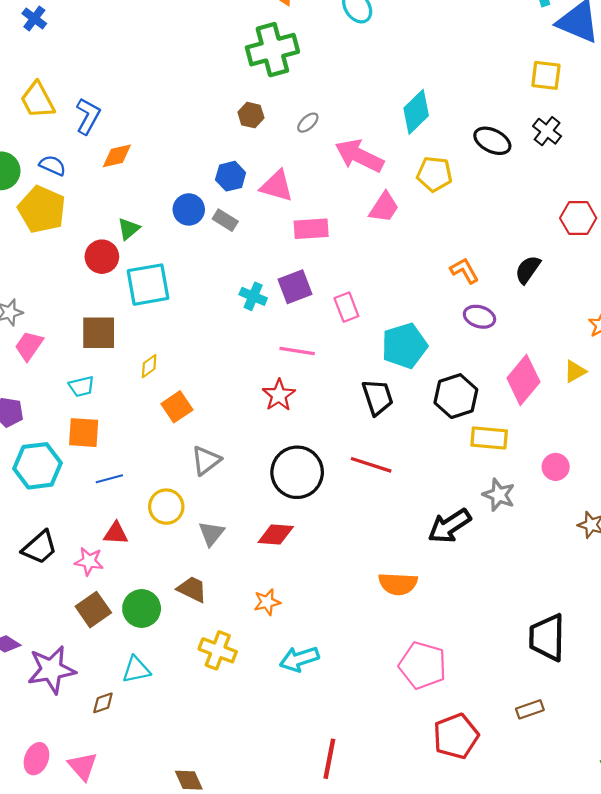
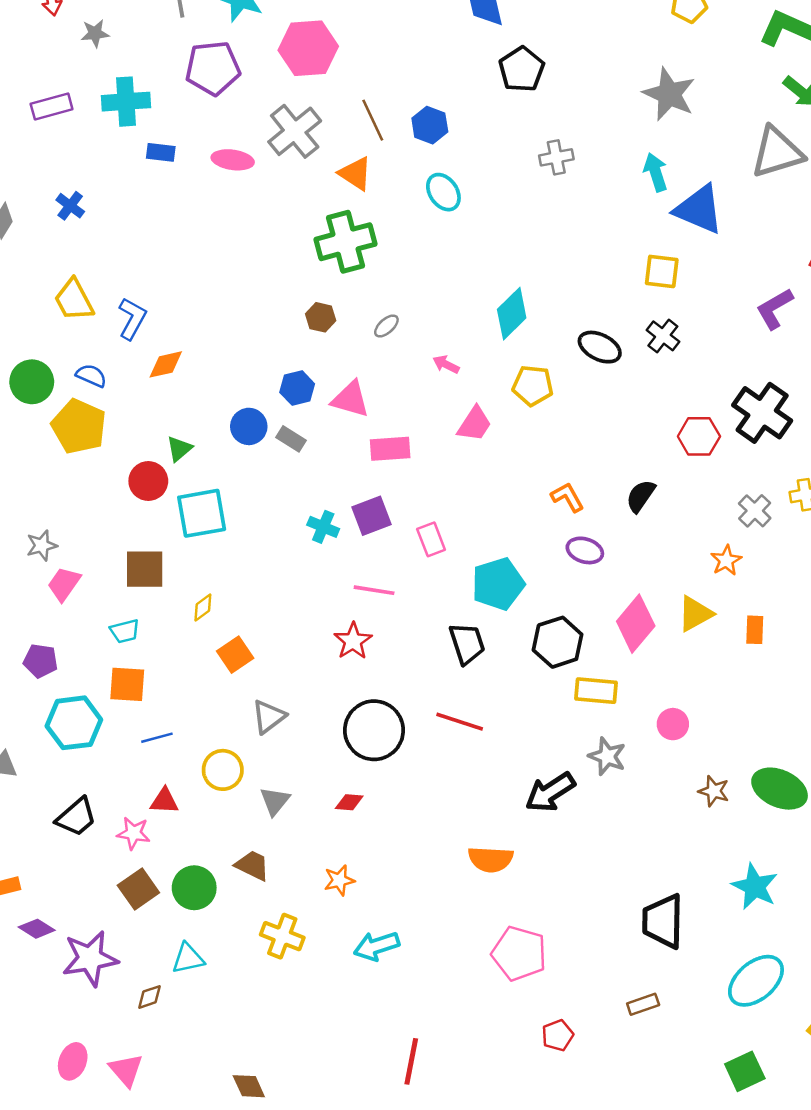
pink arrow: (359, 156) -> (446, 364), size x0.5
yellow triangle: (575, 371) -> (695, 614), size x1.4
red diamond: (276, 534) -> (349, 802), size x0.7
red pentagon: (456, 736) -> (558, 1035), size x0.6

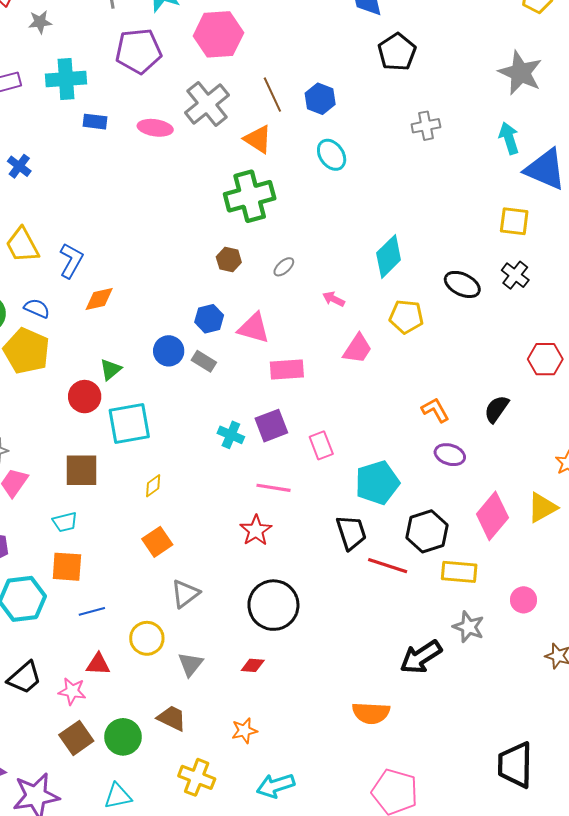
yellow diamond: (203, 608) -> (153, 486), moved
red line: (460, 722) -> (388, 566), moved

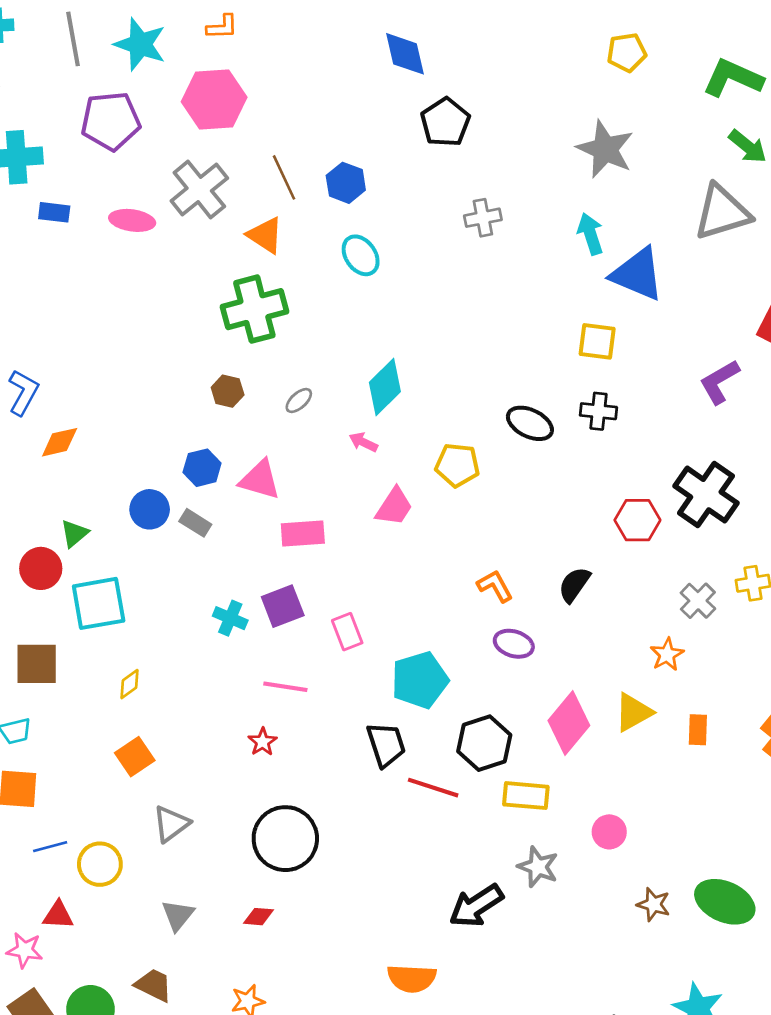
cyan diamond: (389, 256) -> (385, 387), moved
black cross: (515, 275) -> (598, 411), turned -32
red star: (256, 530) -> (262, 742), size x0.7
yellow circle: (147, 638) -> (100, 864), moved

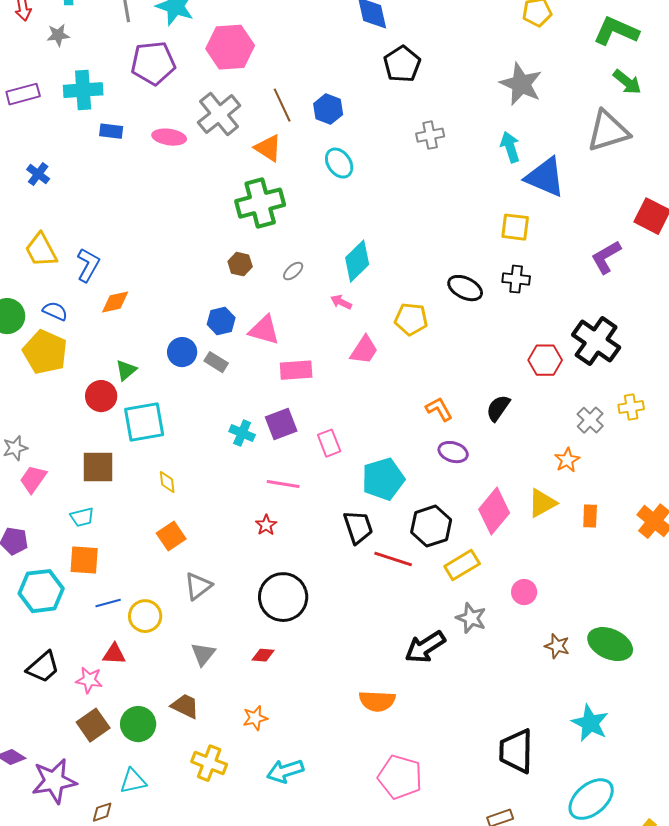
yellow diamond: (129, 684) -> (167, 482), turned -60
yellow rectangle: (526, 796) -> (462, 565), turned -36

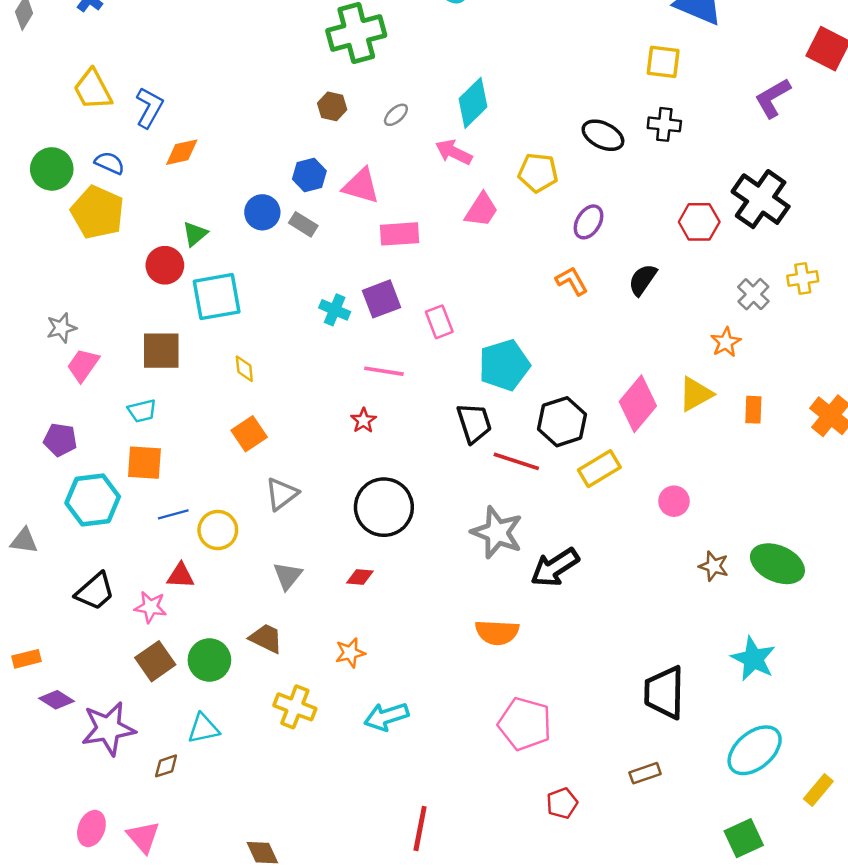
pink arrow: (341, 302) -> (454, 152), size x1.4
purple ellipse: (453, 452) -> (589, 222), moved, turned -76
gray star: (471, 618) -> (497, 532), moved, size x1.4

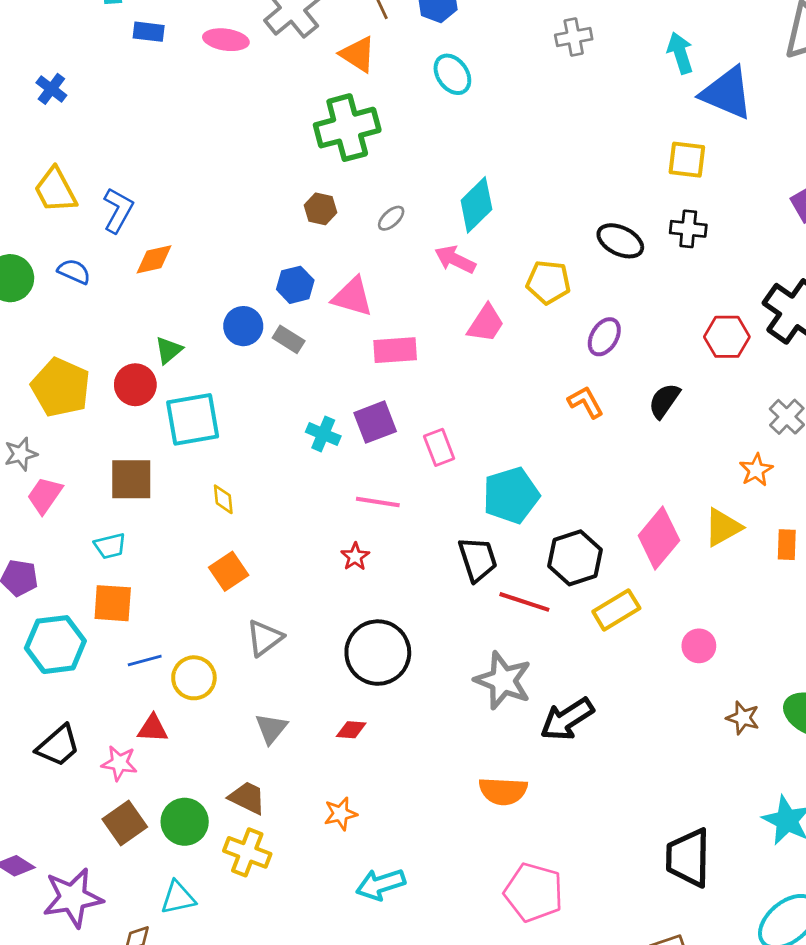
yellow pentagon: (97, 212) -> (61, 387), moved
yellow cross: (295, 707) -> (247, 852), moved

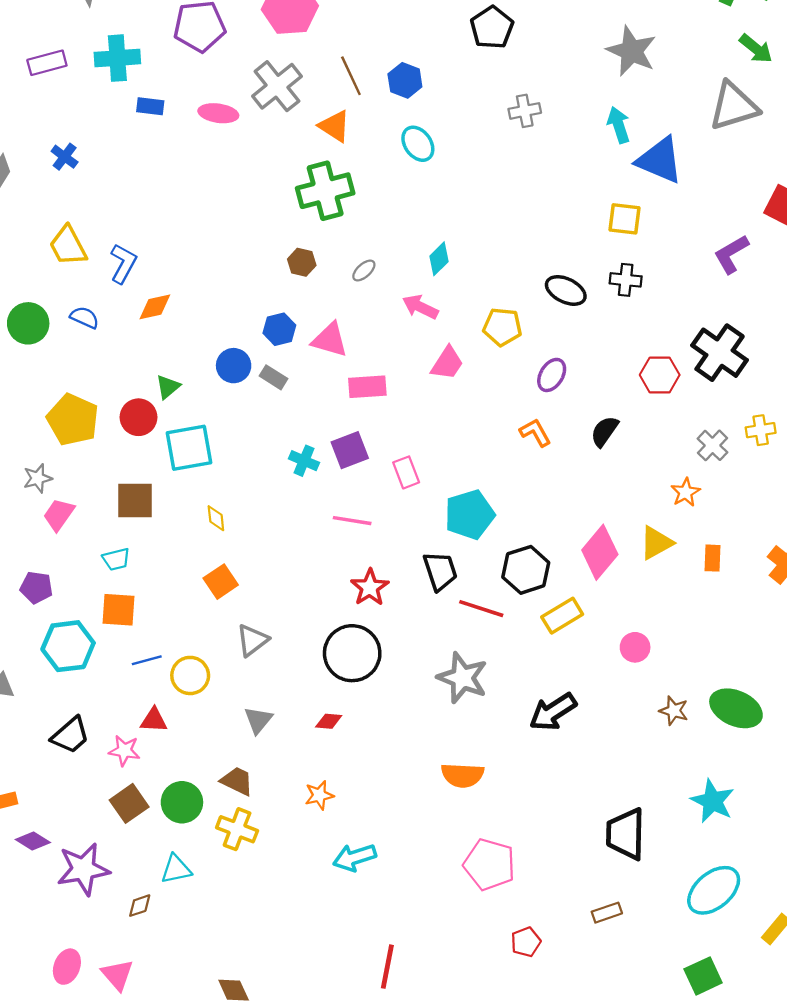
cyan diamond: (476, 205) -> (439, 259), size x0.7
red star: (355, 557) -> (370, 587), moved, size x1.5
black arrow: (567, 719) -> (553, 712), moved

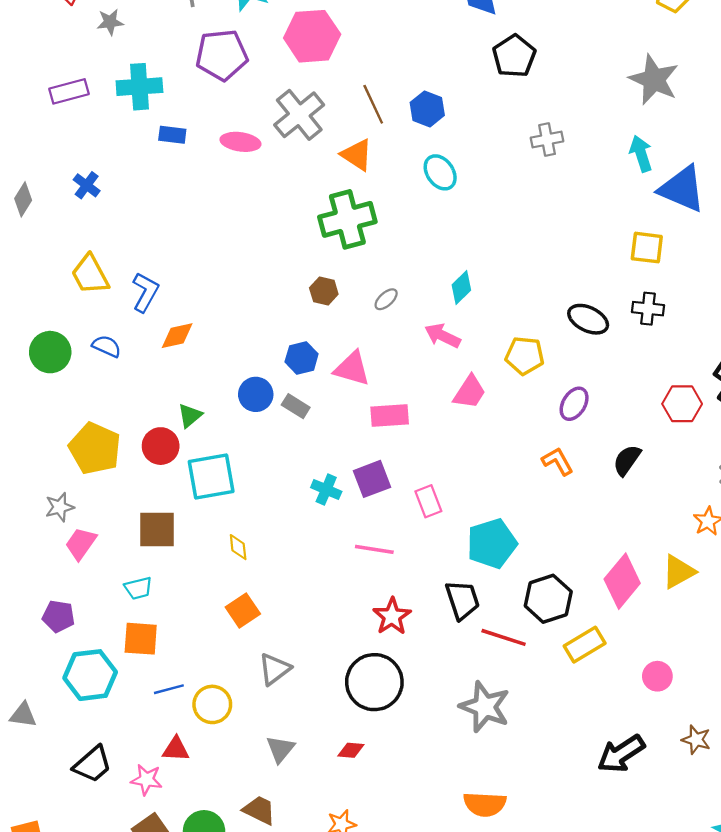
black arrow: (553, 712) -> (621, 754), moved

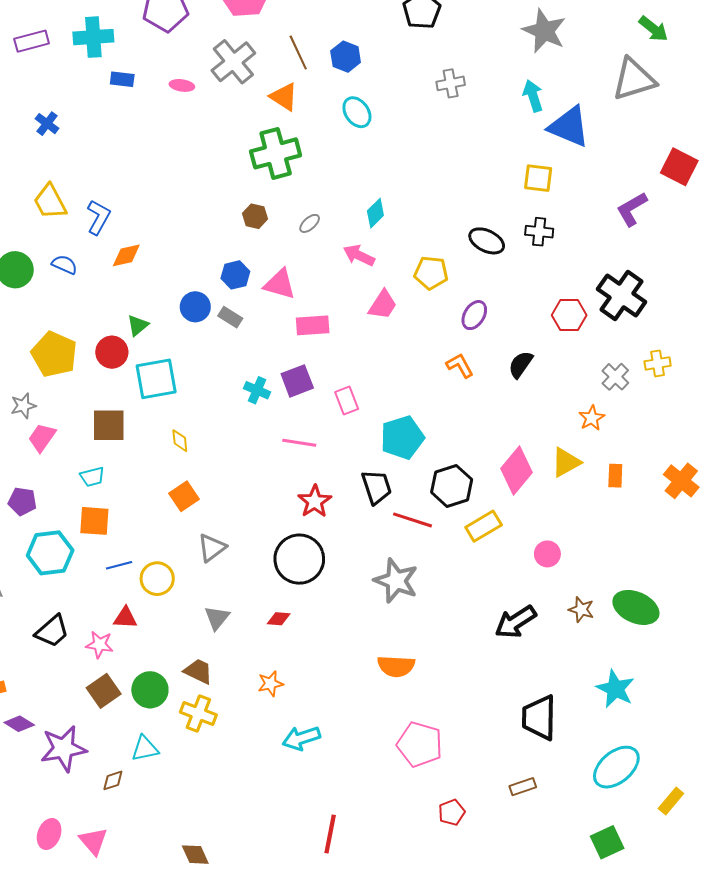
pink ellipse: (240, 142) -> (182, 85), size x0.7

